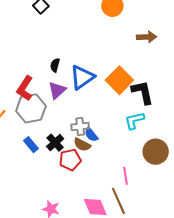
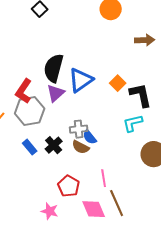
black semicircle: (55, 65) -> (54, 68), size x2.0
orange square: (119, 80) -> (118, 83), size x0.6
red pentagon: (70, 160) -> (69, 186), moved, turned -30
pink line: (125, 176) -> (104, 178), moved

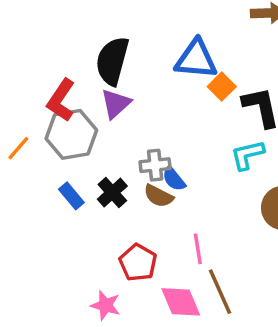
blue triangle: (81, 80) -> (196, 59), moved, turned 40

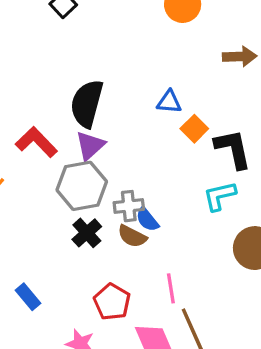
blue triangle: (196, 59) -> (169, 102), size x0.6
red L-shape: (61, 100) -> (36, 142), turned 102
gray hexagon: (71, 134) -> (82, 186), moved
blue rectangle: (71, 196) -> (28, 297), moved

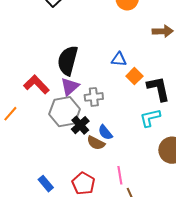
gray cross: (129, 206) -> (94, 97), moved
black cross: (87, 233) -> (80, 125), moved
blue rectangle: (28, 297) -> (46, 184), moved

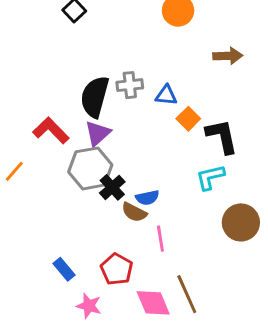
gray cross: (94, 97) -> (130, 85), moved
blue semicircle: (105, 132) -> (147, 198), turned -63
pink line: (120, 175) -> (160, 239), moved

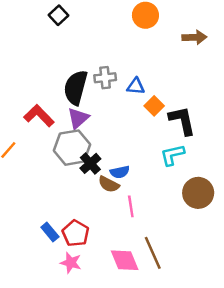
brown arrow: (228, 56) -> (194, 37), moved
red pentagon: (117, 269) -> (76, 233), moved

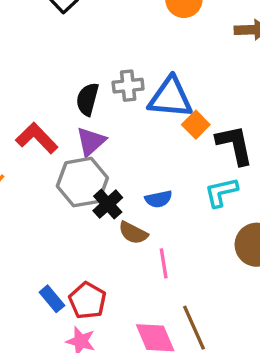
blue triangle: (136, 86) -> (170, 97), size x1.8
black semicircle: (76, 88) -> (87, 99), size x0.7
blue semicircle: (120, 172) -> (159, 199), moved

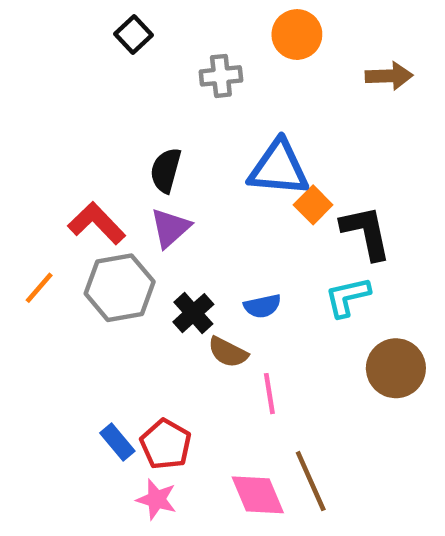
gray cross: (128, 86) -> (221, 76), moved
gray hexagon: (82, 182) -> (120, 288), moved

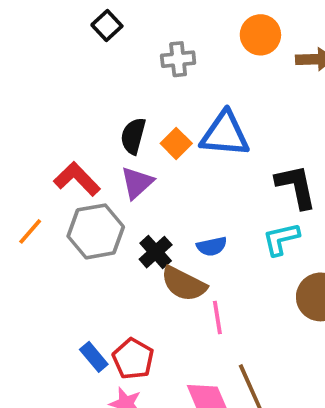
orange circle: (297, 35) -> (260, 35), moved
orange square: (313, 205) -> (176, 143), moved
brown semicircle: (228, 352) -> (184, 284), size x1.4

